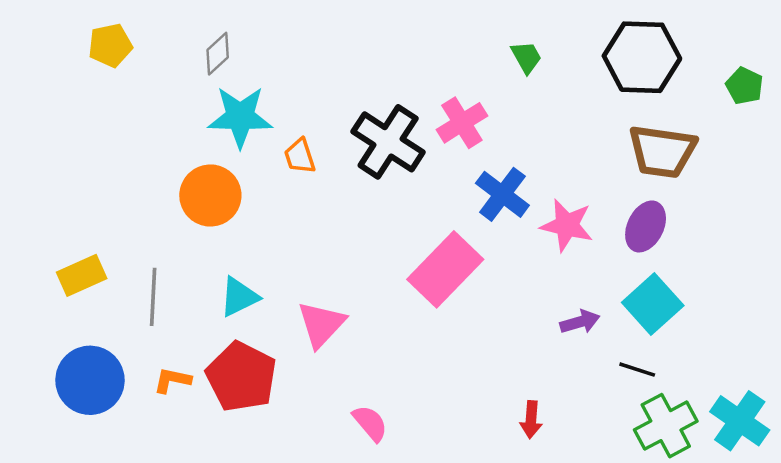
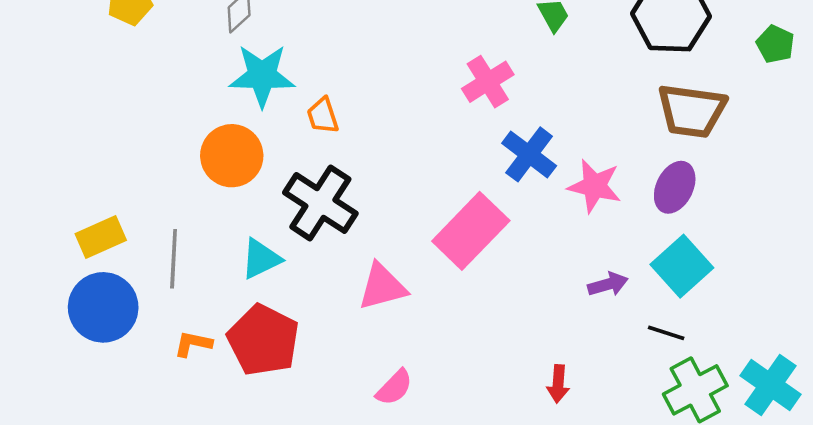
black cross: (388, 142) -> (320, 203), moved
pink triangle: (321, 324) -> (382, 287), moved, turned 32
blue circle: (90, 380) -> (103, 307), moved
pink semicircle: (370, 423) -> (394, 387), turned 84

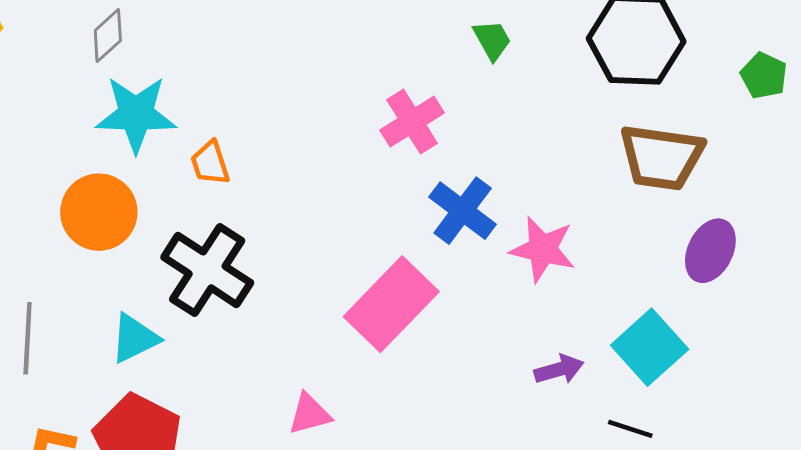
purple ellipse: (675, 187) -> (710, 251), moved
pink triangle: (382, 287) -> (310, 414), moved, size x0.7

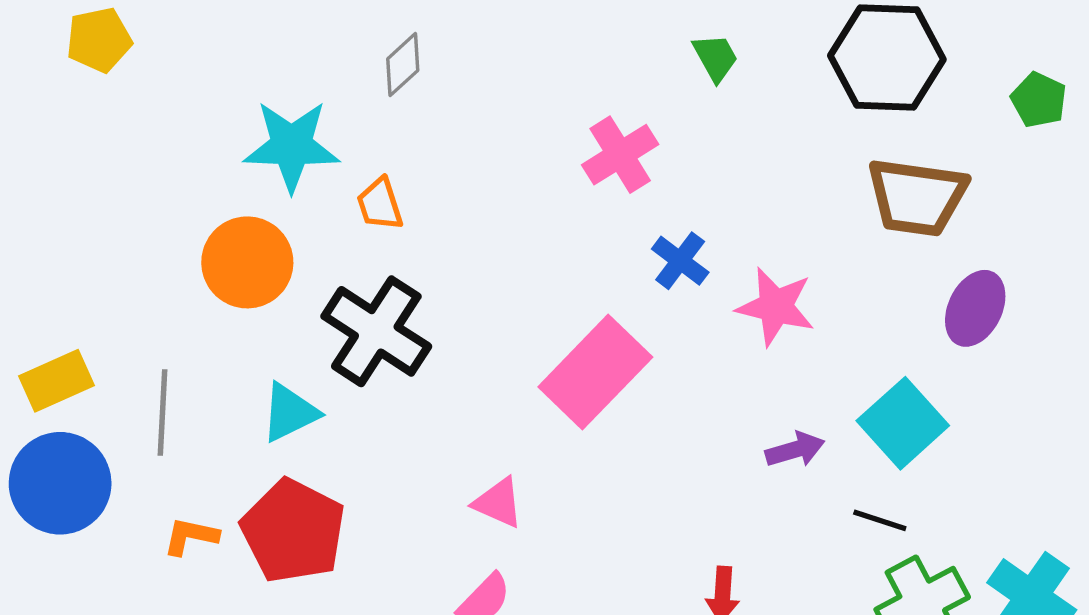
gray diamond: (108, 35) -> (403, 65), moved
blue cross: (463, 211) -> (680, 261), size x0.7
pink triangle: (310, 414) -> (498, 503), turned 39

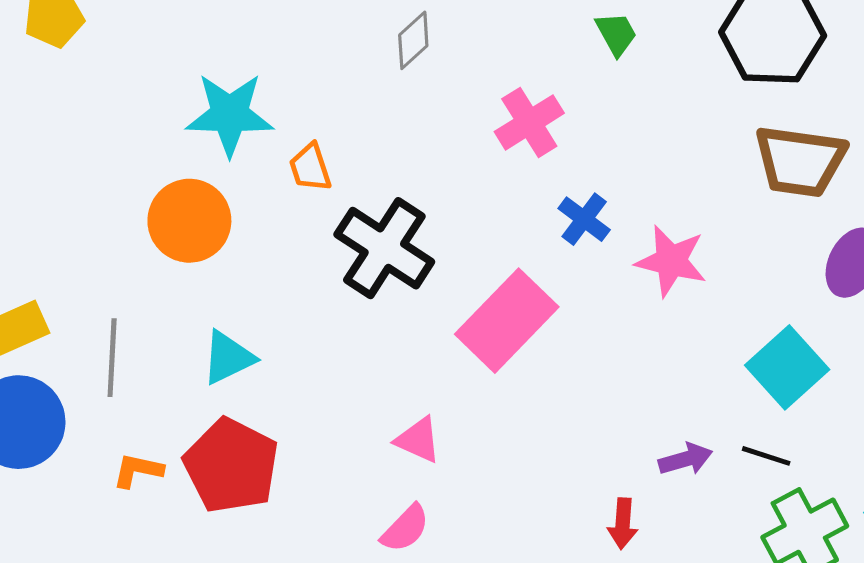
gray diamond: (403, 65) -> (413, 40), moved
black cross: (376, 331) -> (384, 248), moved
purple arrow: (795, 450) -> (686, 459), moved

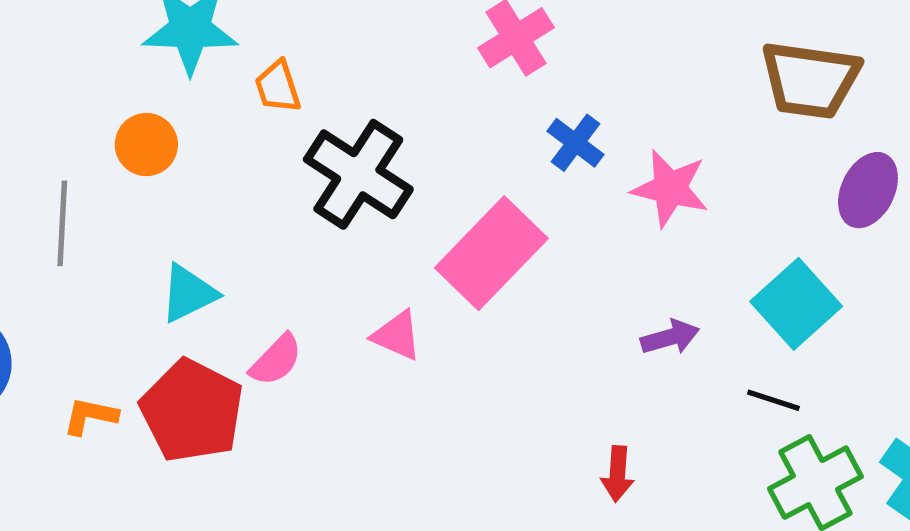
orange circle: (189, 221) -> (146, 145), size x0.7
gray line: (112, 358) -> (62, 223), moved
pink triangle: (418, 440) -> (397, 335), moved
purple arrow: (686, 459) -> (670, 337), moved
pink semicircle: (405, 528) -> (276, 360), moved

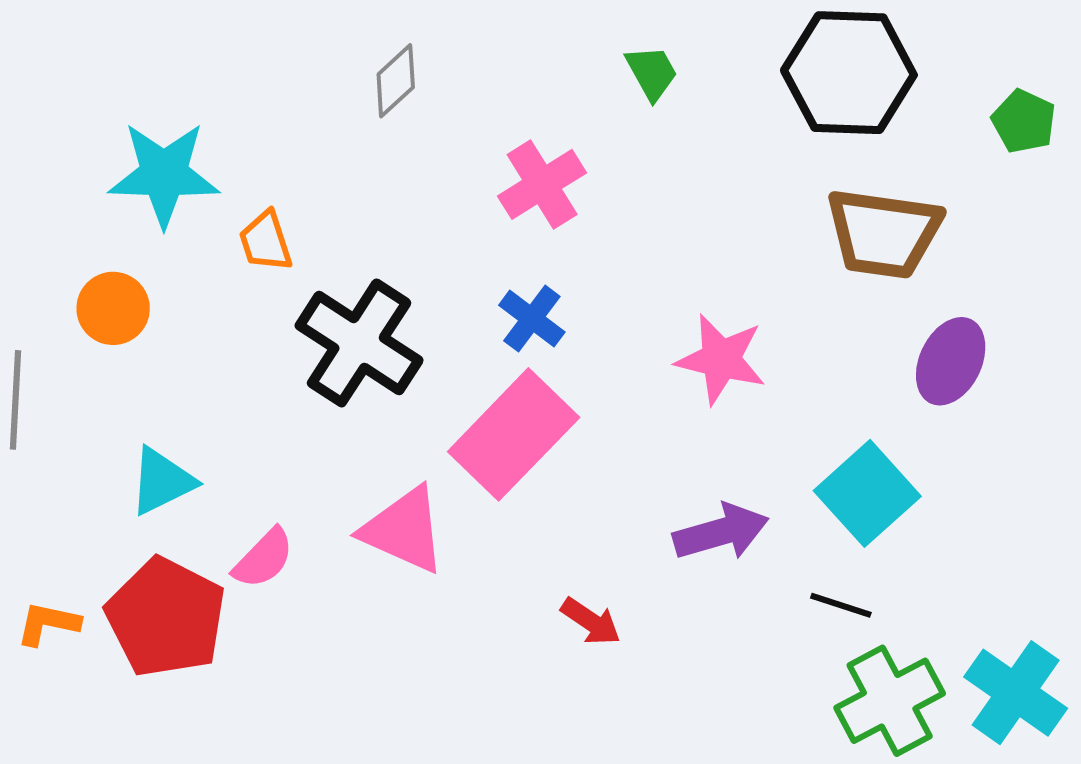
blue cross: (575, 143) -> (532, 319), moved
pink triangle: (397, 335) -> (404, 530), size x1.5
purple arrow: (670, 337) -> (721, 532), size x1.4
red arrow: (618, 474) -> (591, 621), moved, turned -60

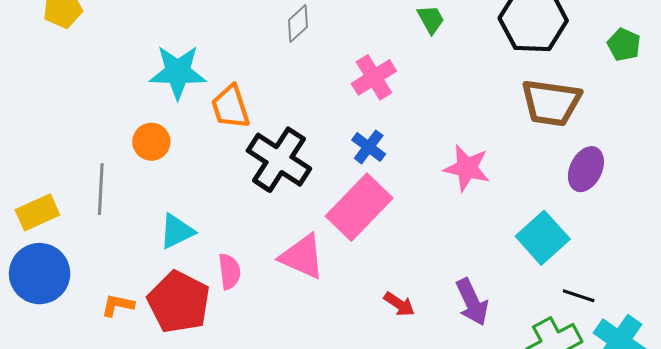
orange trapezoid: (266, 241) -> (230, 107), size x1.4
purple arrow: (721, 532) -> (472, 302), moved, turned 81
pink semicircle: (264, 558) -> (229, 271), turned -51
black line: (841, 605) -> (579, 296), moved

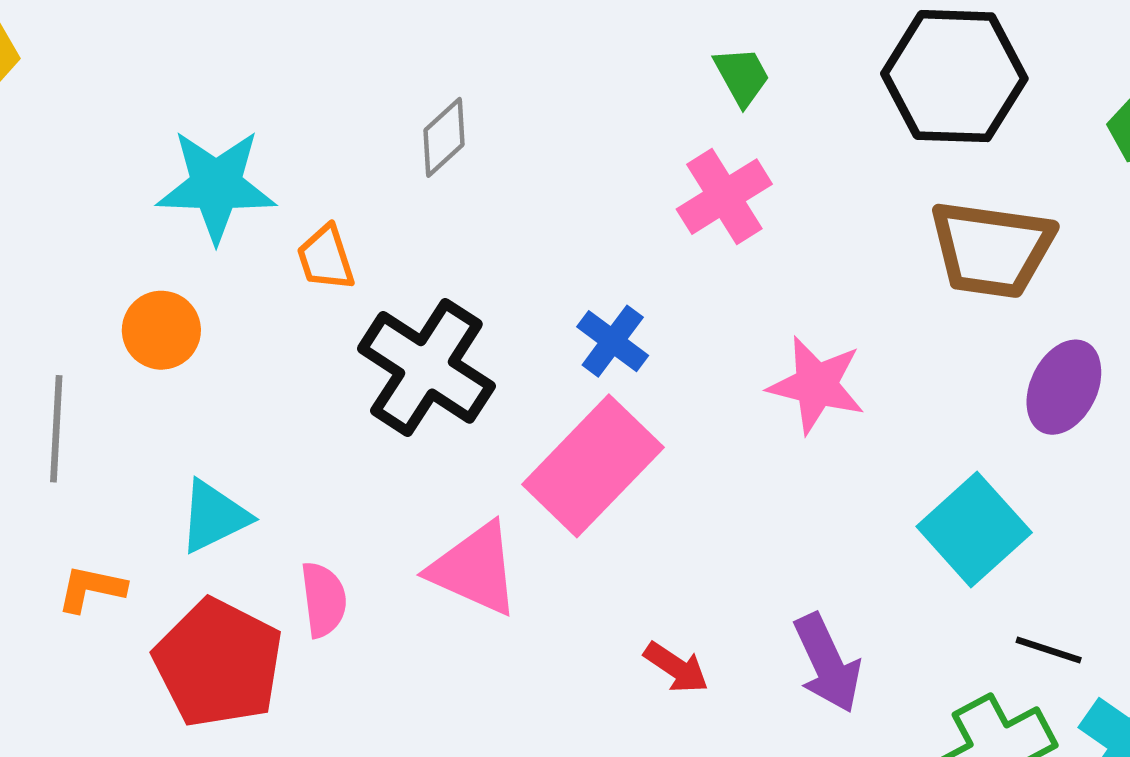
gray diamond: (298, 24) -> (444, 137), moved
pink cross: (374, 77) -> (724, 197), moved
orange trapezoid: (230, 107) -> (326, 258), size x0.7
orange L-shape: (118, 305) -> (91, 589), moved

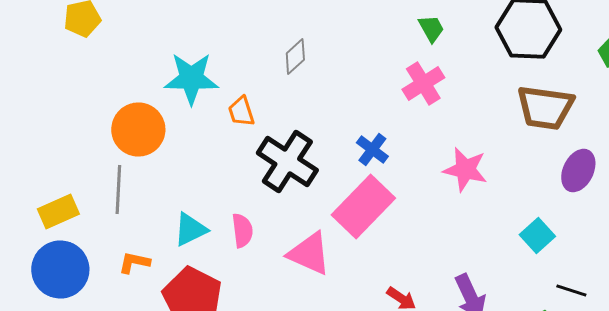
orange circle: (161, 330) -> (138, 130), moved, size x1.5
cyan square: (974, 530) -> (537, 236), size x0.7
pink semicircle: (323, 600) -> (242, 230), moved

